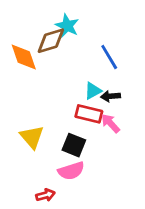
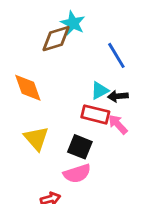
orange diamond: (24, 57) -> (28, 88), moved

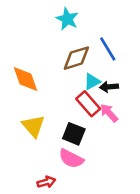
brown diamond: (56, 39) -> (76, 58), moved
red rectangle: (95, 114) -> (88, 104), turned 35
pink semicircle: (77, 173) -> (71, 159), turned 45

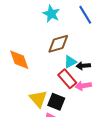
blue line: (108, 49) -> (85, 15), moved
pink arrow: (109, 113) -> (83, 86), turned -56
yellow triangle: (33, 126) -> (38, 99), moved

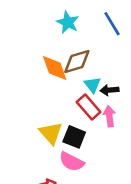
orange diamond: (19, 60) -> (55, 68), moved
cyan triangle: (70, 62) -> (92, 85), turned -40
pink arrow: (83, 86) -> (109, 116), turned 91

